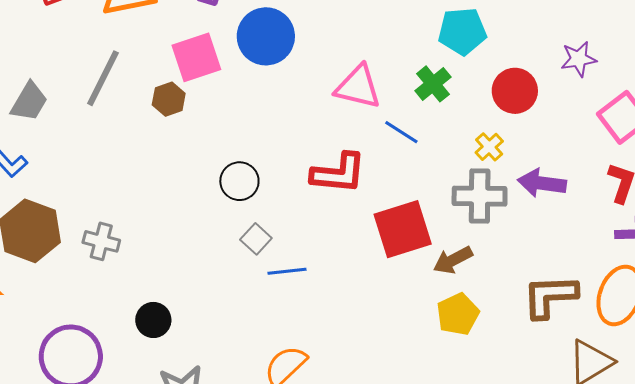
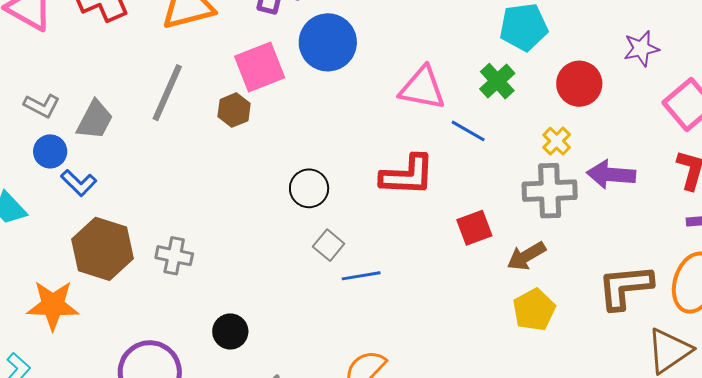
red square: (403, 229) -> (474, 228), size x0.6

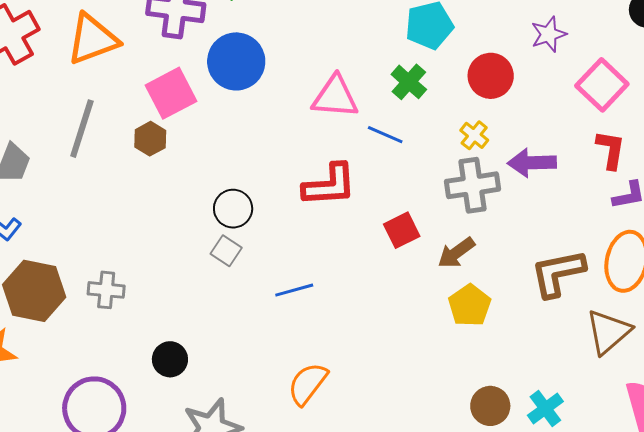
gray square: (329, 245) -> (226, 251), moved

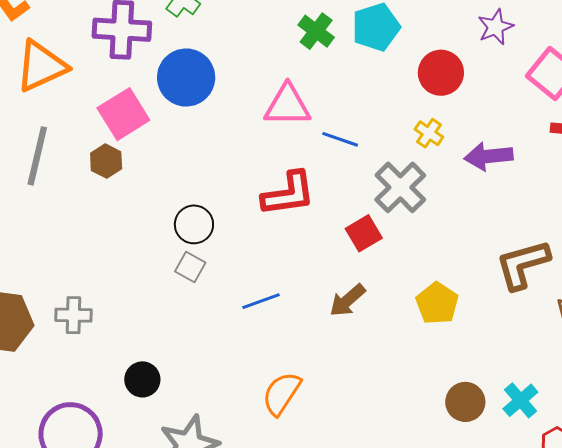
green cross: (409, 82) -> (316, 31), moved
gray cross: (473, 185) -> (400, 187), moved, turned -32
brown arrow: (456, 253) -> (347, 300), moved

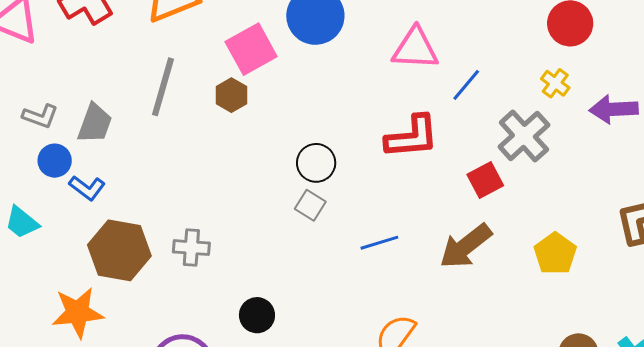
blue line: (340, 139) -> (466, 85), turned -72
brown arrow: (347, 300) -> (466, 246), size x1.4

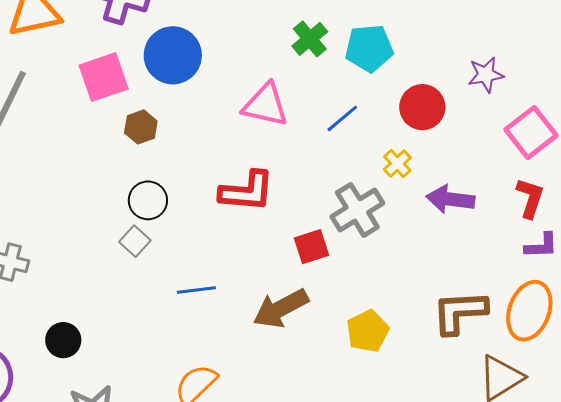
blue line: (466, 85) -> (342, 118), moved
brown hexagon: (231, 95) -> (141, 127), moved

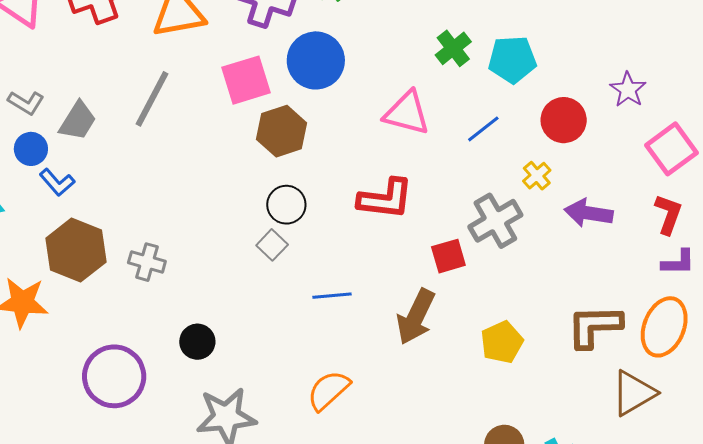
purple star: (486, 75) -> (628, 90), turned -30
brown hexagon: (141, 127) -> (282, 131), size x1.5
brown arrow: (281, 308) -> (416, 317), turned -38

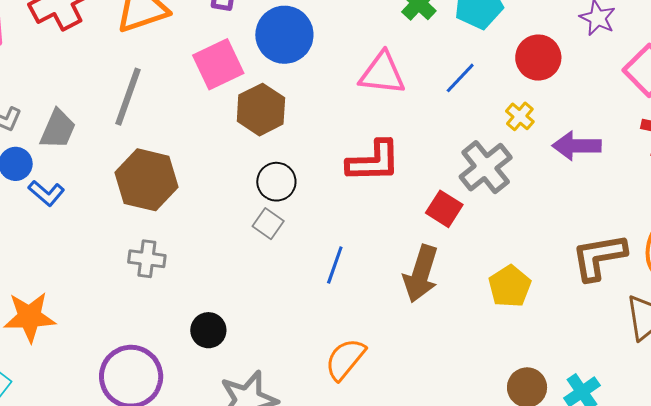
brown hexagon: (76, 250) -> (146, 180), moved
red square: (448, 256) -> (444, 209), turned -33
blue line: (332, 296) -> (335, 265), turned -57

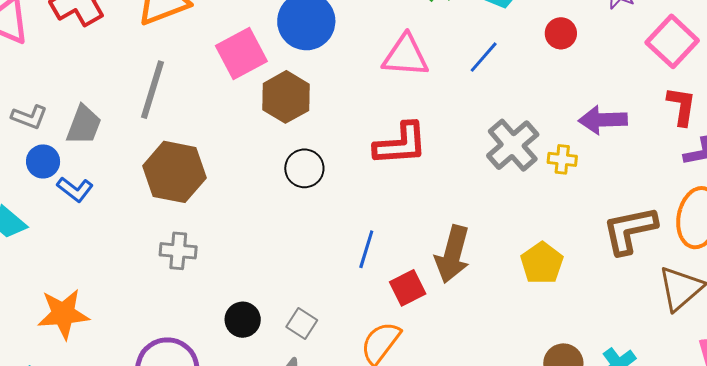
red circle: (538, 58) -> (561, 33), size x0.7
yellow cross: (520, 116) -> (562, 159), moved, turned -32
red square: (444, 209) -> (408, 288), moved, turned 33
gray square: (268, 224) -> (302, 324), moved

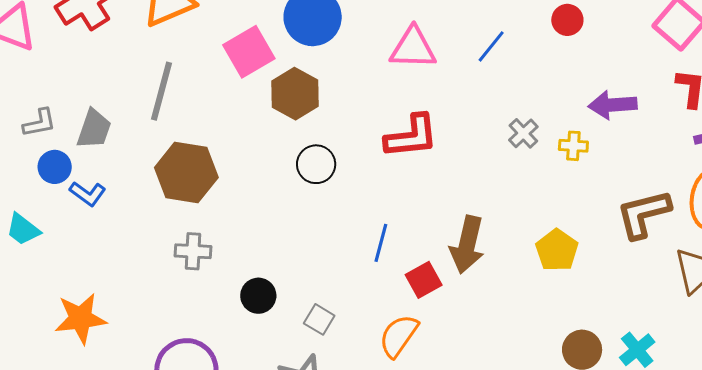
gray L-shape: (29, 117) -> (39, 123), turned -30
gray cross: (513, 145) -> (523, 133), size x0.6
black circle: (243, 320) -> (258, 296), moved

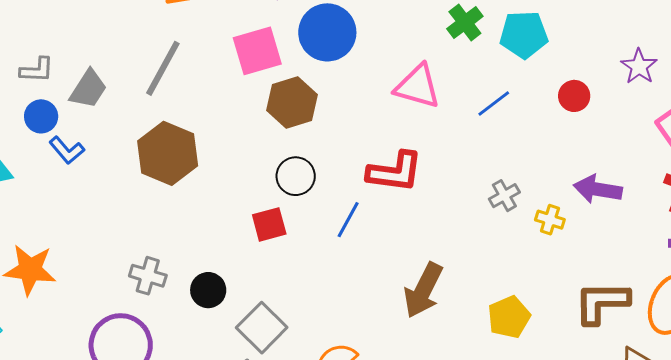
blue line: (381, 243) -> (348, 220), moved
gray cross: (193, 251) -> (148, 276), moved
red square: (424, 280) -> (269, 224), moved
gray square: (319, 319) -> (262, 328), size x1.6

